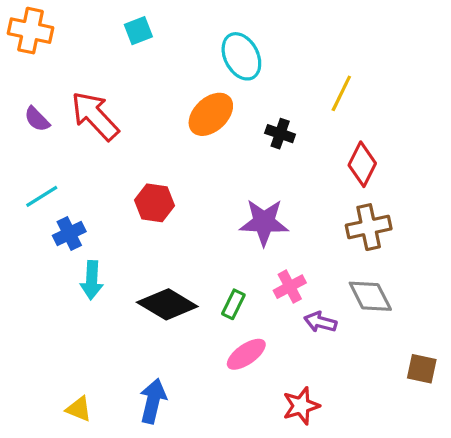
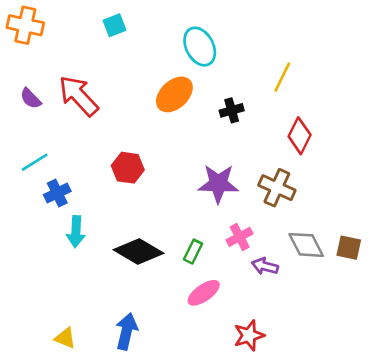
black cross: (280, 134) -> (232, 110), turned -35
brown cross: (369, 227) -> (277, 188), moved, turned 36
brown square: (422, 369) -> (349, 248), moved

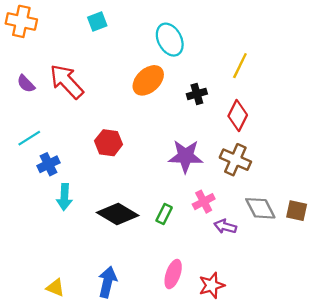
red diamond: (300, 136) -> (238, 115), moved
pink ellipse: (204, 293) -> (173, 274), moved, turned -36

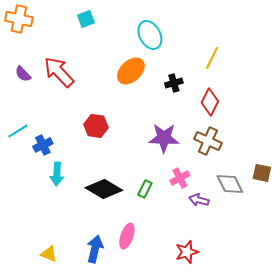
cyan line: (29, 138) -> (18, 131), moved
brown square: (297, 211) -> (262, 173), moved
pink ellipse: (173, 274) -> (127, 236), moved

